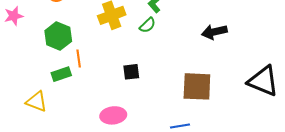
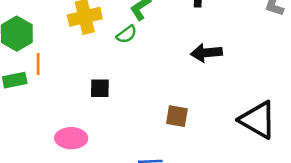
brown square: (197, 86) -> (177, 116), size x0.6

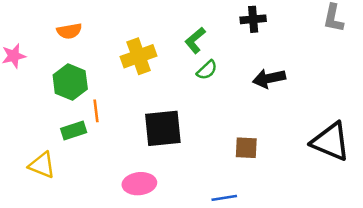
green semicircle: (127, 34) -> (207, 70), moved
black square: (100, 88) -> (163, 128), size x1.8

